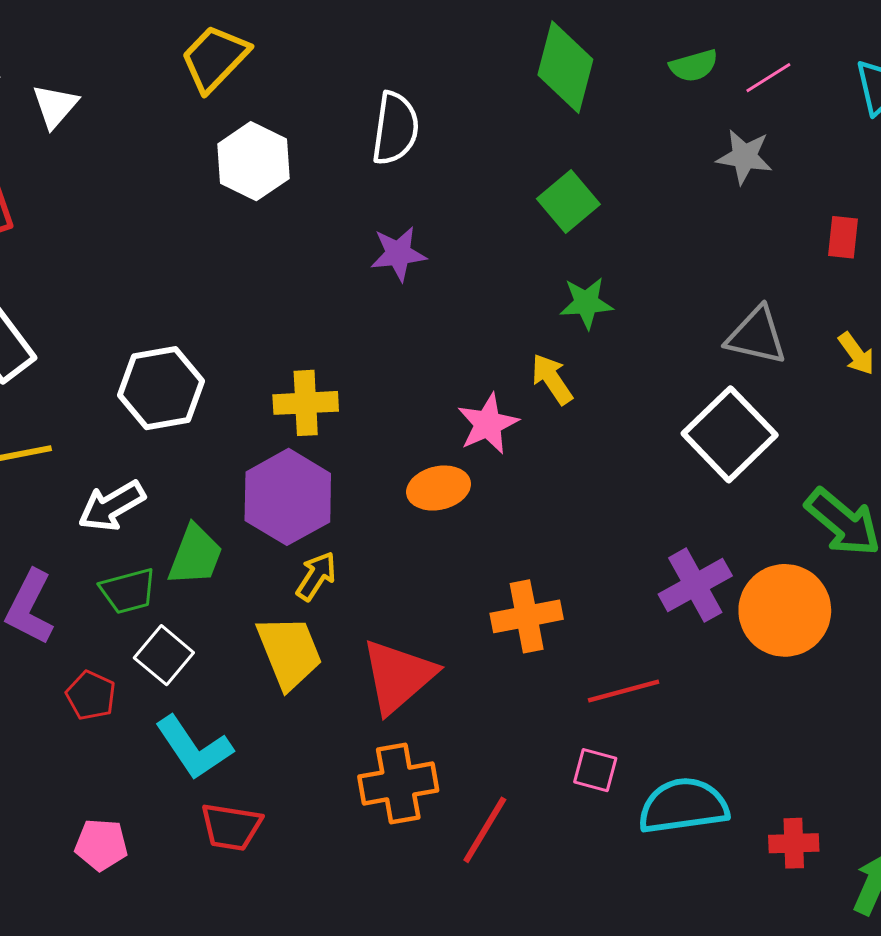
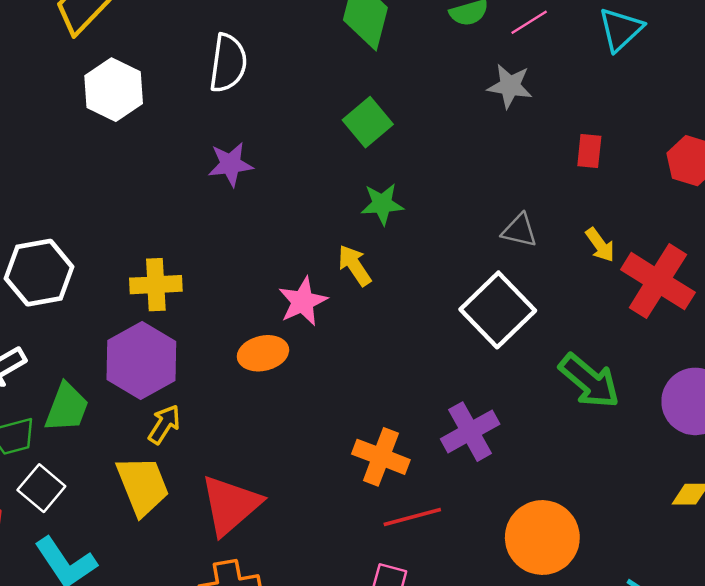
gray triangle: (756, 336) -> (519, 230), size x0.7
orange circle: (785, 610) -> (542, 537), moved
orange cross: (527, 616) -> (381, 457), moved, turned 32

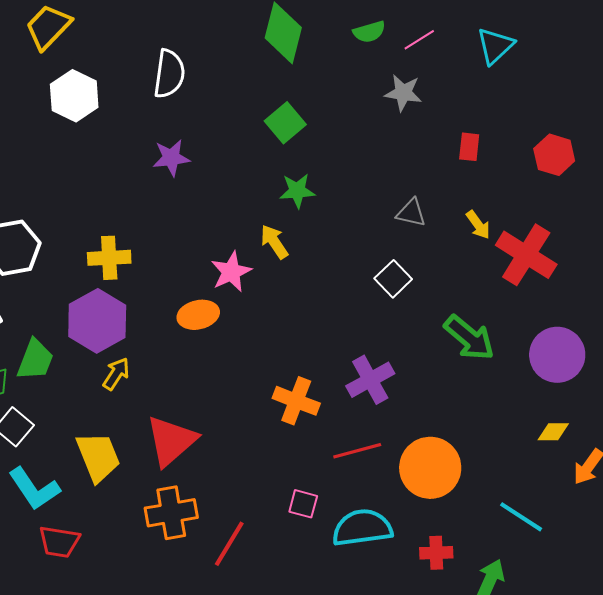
white square: (498, 310) -> (393, 279), size x0.6
yellow trapezoid: (143, 486) -> (98, 457), moved
red line: (412, 517) -> (357, 451), moved

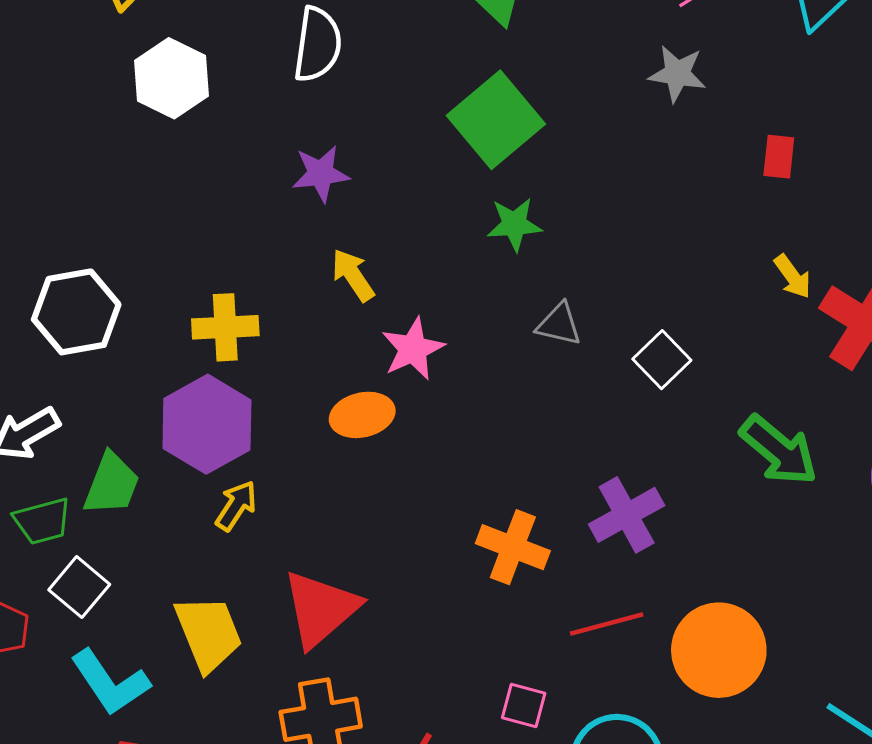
green square: (285, 123) -> (496, 120), size x1.5
gray triangle: (411, 213) -> (559, 324), moved
yellow arrow: (274, 242) -> (353, 275), moved

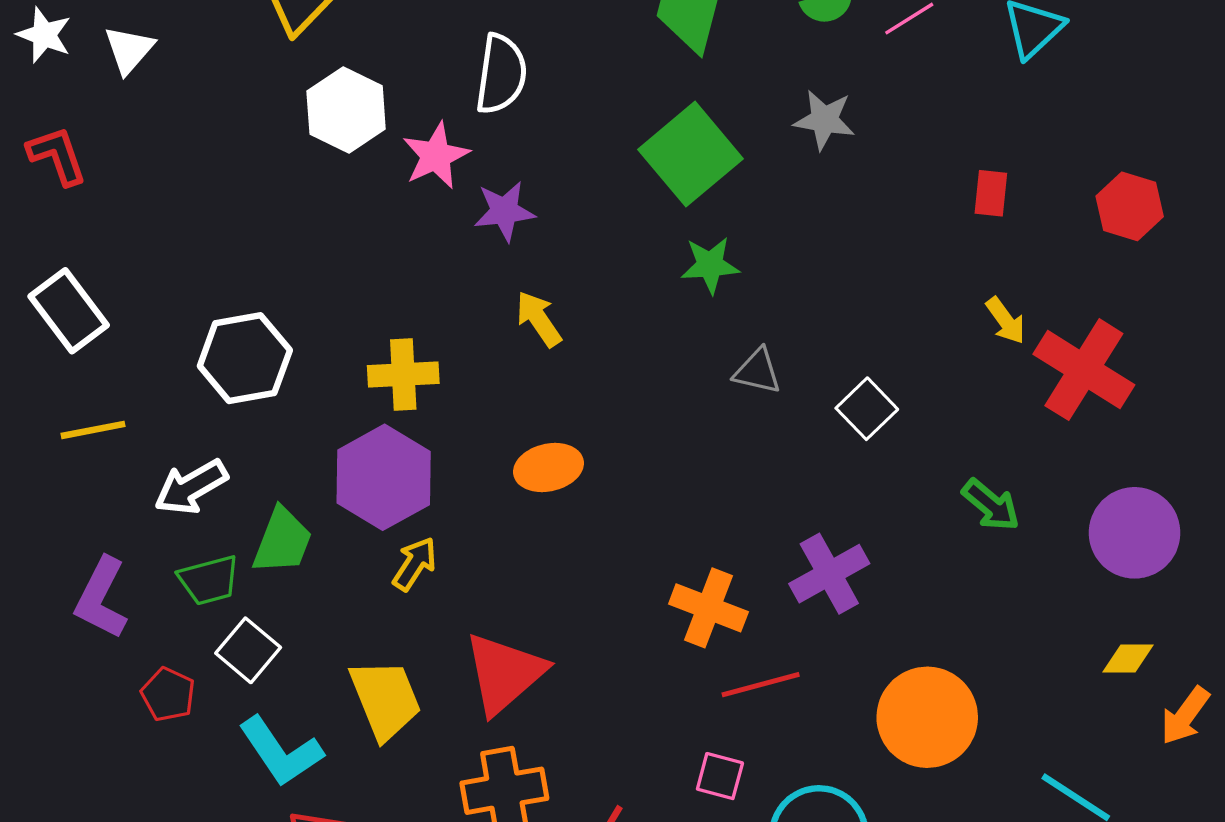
gray star: (677, 74) -> (824, 120), moved
pink star: (413, 349) -> (436, 156), moved
green arrow: (779, 450) -> (991, 505), size x0.7
red line: (607, 624) -> (761, 685), moved

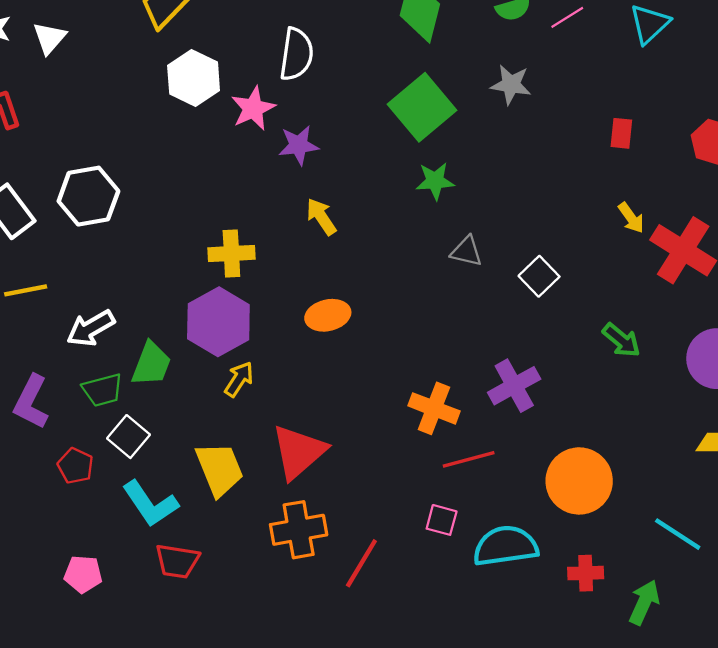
white hexagon: (245, 358) -> (88, 196), moved

